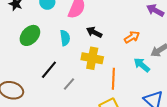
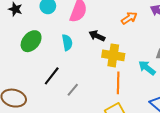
orange arrow: (132, 37) -> (129, 18), moved
yellow cross: (92, 58) -> (113, 55), moved

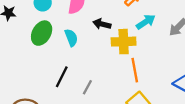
green ellipse: (31, 41) -> (42, 33), moved
cyan arrow: (147, 68) -> (146, 22), moved, turned 120

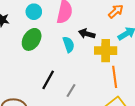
cyan semicircle: (71, 38) -> (69, 44), moved

